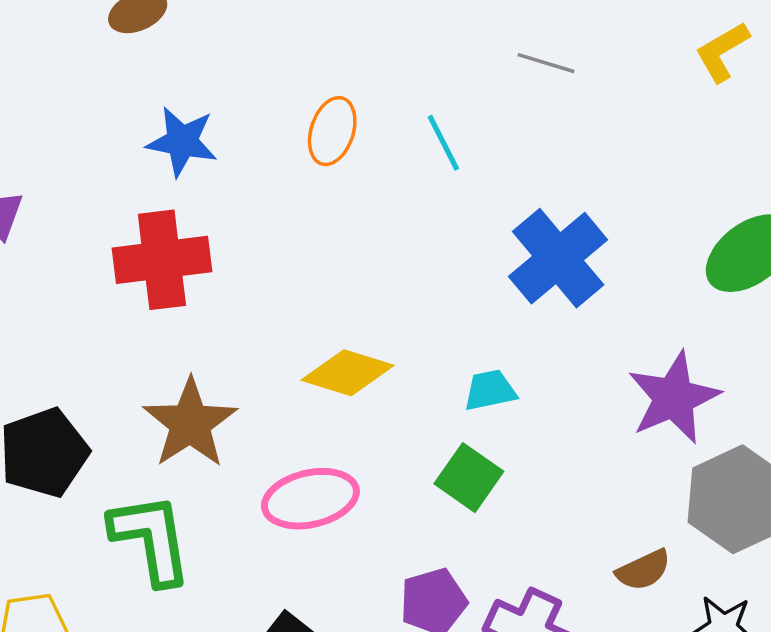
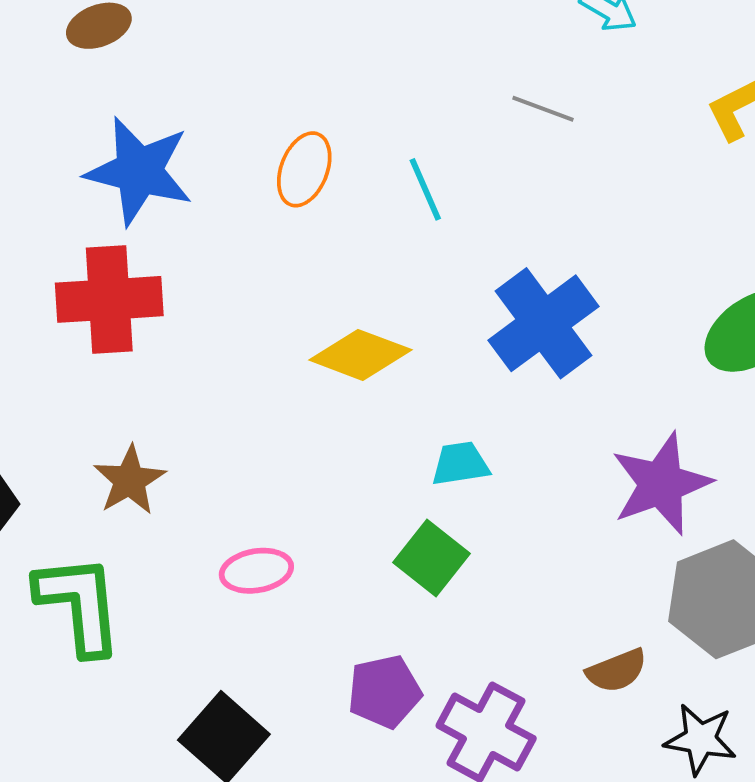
blue star: (182, 141) -> (139, 171), size x1.4
yellow diamond: (348, 373) -> (360, 355), moved
brown star: (190, 423) -> (130, 480), size x0.7
pink ellipse: (310, 499) -> (256, 571), size x0.7

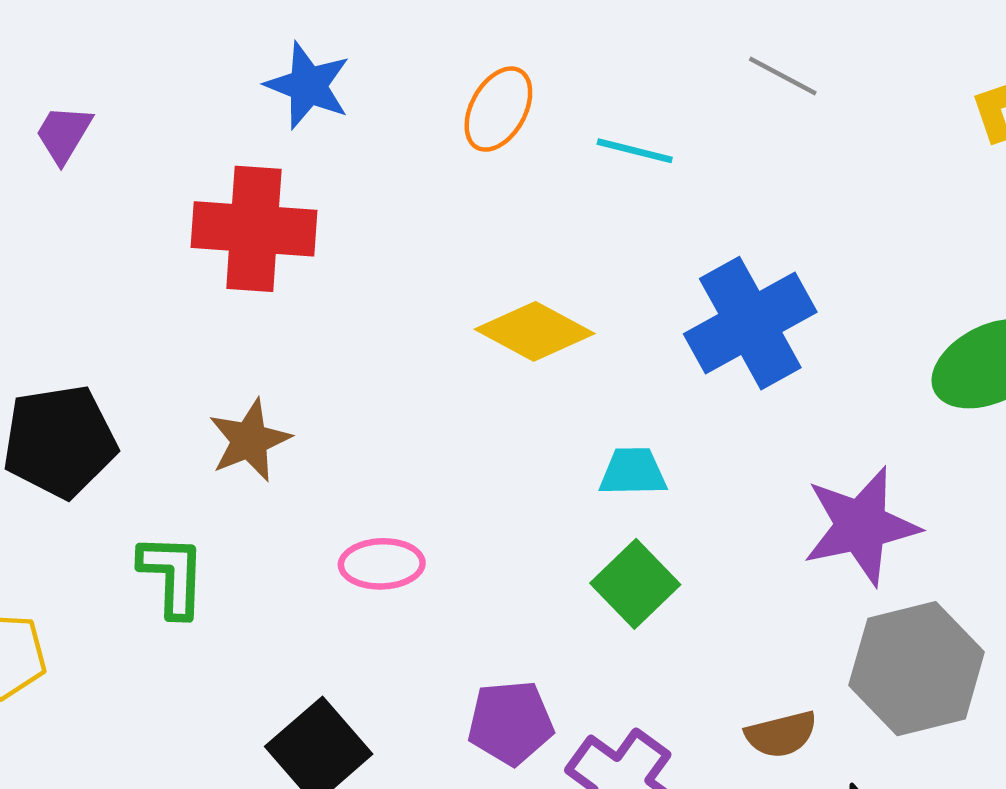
blue star: (139, 171) -> (308, 86), size x0.7
cyan line: (425, 189) -> (635, 151), turned -60
green square: (431, 558) -> (635, 584), moved
green L-shape: (79, 604) -> (172, 575), size x0.7

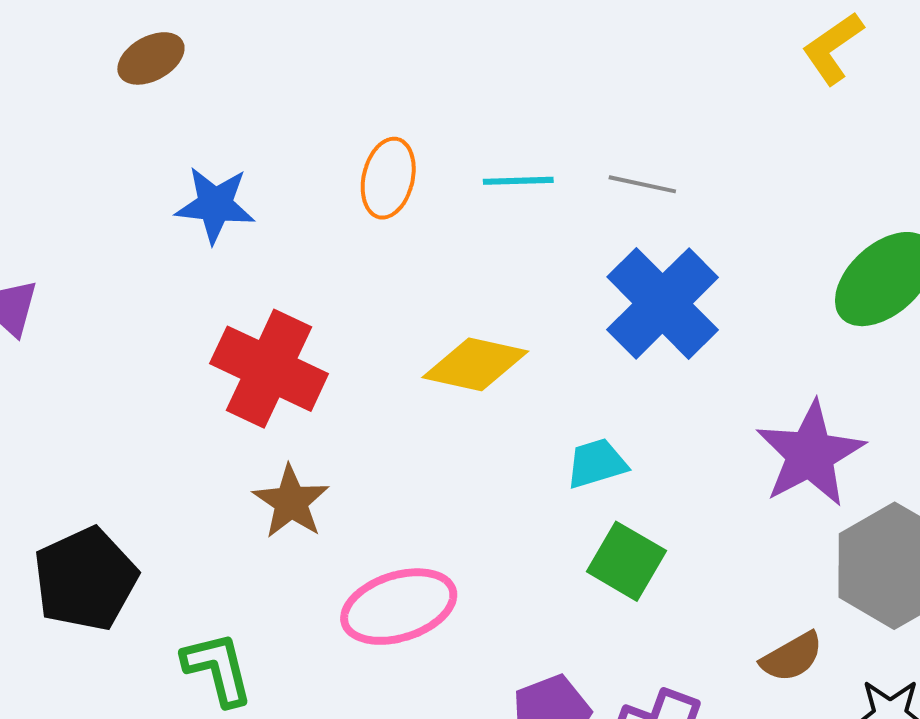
gray line: (783, 76) -> (642, 184), moved
red cross: (254, 229) -> (269, 369), moved, turned 37
brown star: (250, 440) -> (291, 502), moved
pink ellipse: (382, 564) -> (399, 607), size x1.5

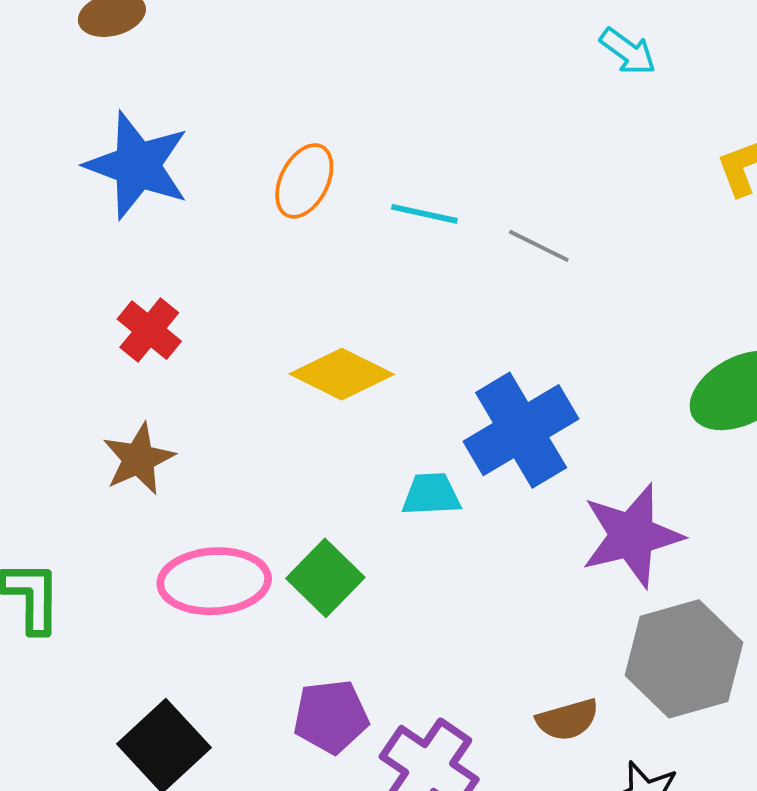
blue star: (215, 205) -> (137, 165), size x1.4
blue cross: (663, 303) -> (521, 430), moved
red cross: (269, 369) -> (149, 330), size x0.6
green square: (626, 561) -> (325, 578), moved

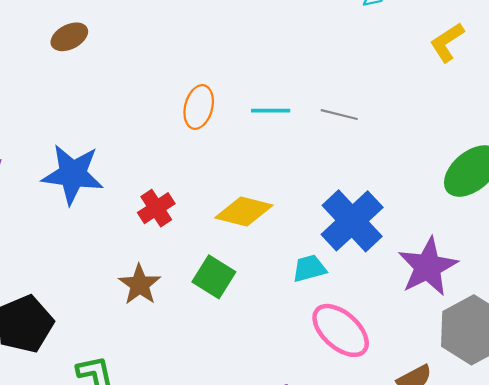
blue star: (137, 165) -> (73, 174), moved
red cross: (149, 330) -> (156, 208), moved, turned 30
green square: (325, 578) -> (214, 277), moved
pink ellipse: (214, 581) -> (341, 330), moved, turned 58

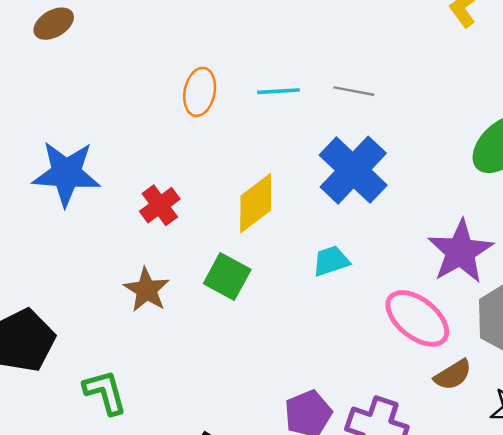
yellow diamond: (244, 212) -> (256, 203), turned -48
blue cross: (352, 221) -> (353, 170), moved
pink ellipse: (341, 330) -> (417, 318), moved

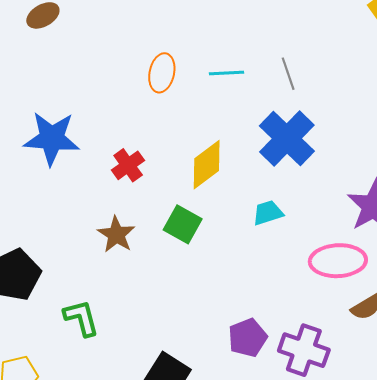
gray line: (354, 91) -> (288, 74), turned 60
pink ellipse: (417, 318) -> (338, 261), turned -42

